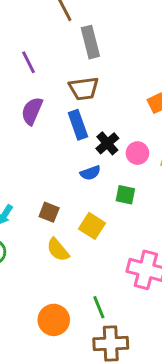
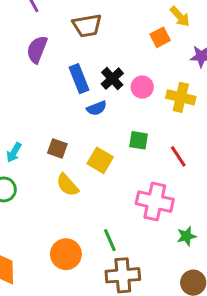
blue rectangle: (78, 125) -> (79, 79), moved
green square: (125, 195) -> (139, 140), moved

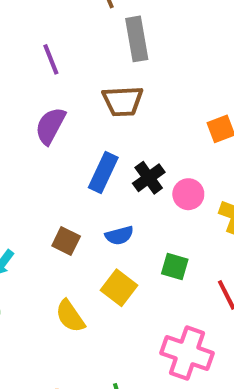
blue rectangle: (79, 79) -> (103, 173), turned 40
blue semicircle: (97, 108) -> (119, 235), moved
brown square: (57, 148) -> (66, 241), moved

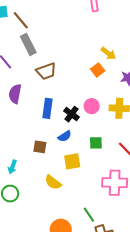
gray rectangle: (137, 39) -> (28, 44), moved
black cross: (149, 178) -> (72, 114), moved
yellow square: (119, 288) -> (72, 161), turned -30

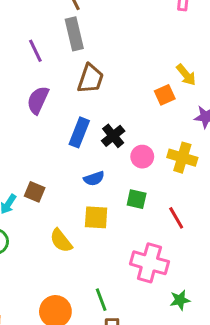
brown trapezoid: (46, 71) -> (91, 79), turned -65
pink circle: (92, 106) -> (142, 157), moved
black cross: (72, 114) -> (113, 136), moved
brown square: (40, 147) -> (35, 192), moved

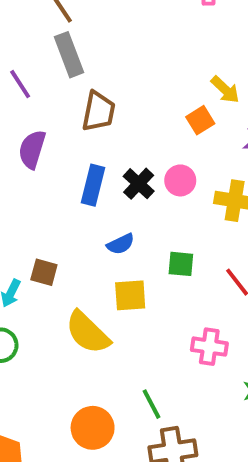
pink circle: (142, 157) -> (180, 180), moved
yellow semicircle: (61, 241) -> (88, 333), size x1.4
pink cross: (149, 263) -> (209, 347), size x0.7

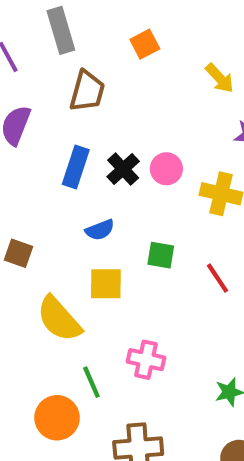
orange square: (200, 120) -> (145, 44), moved
pink cross: (209, 347) -> (146, 360), moved
green line: (151, 404) -> (91, 382), moved

